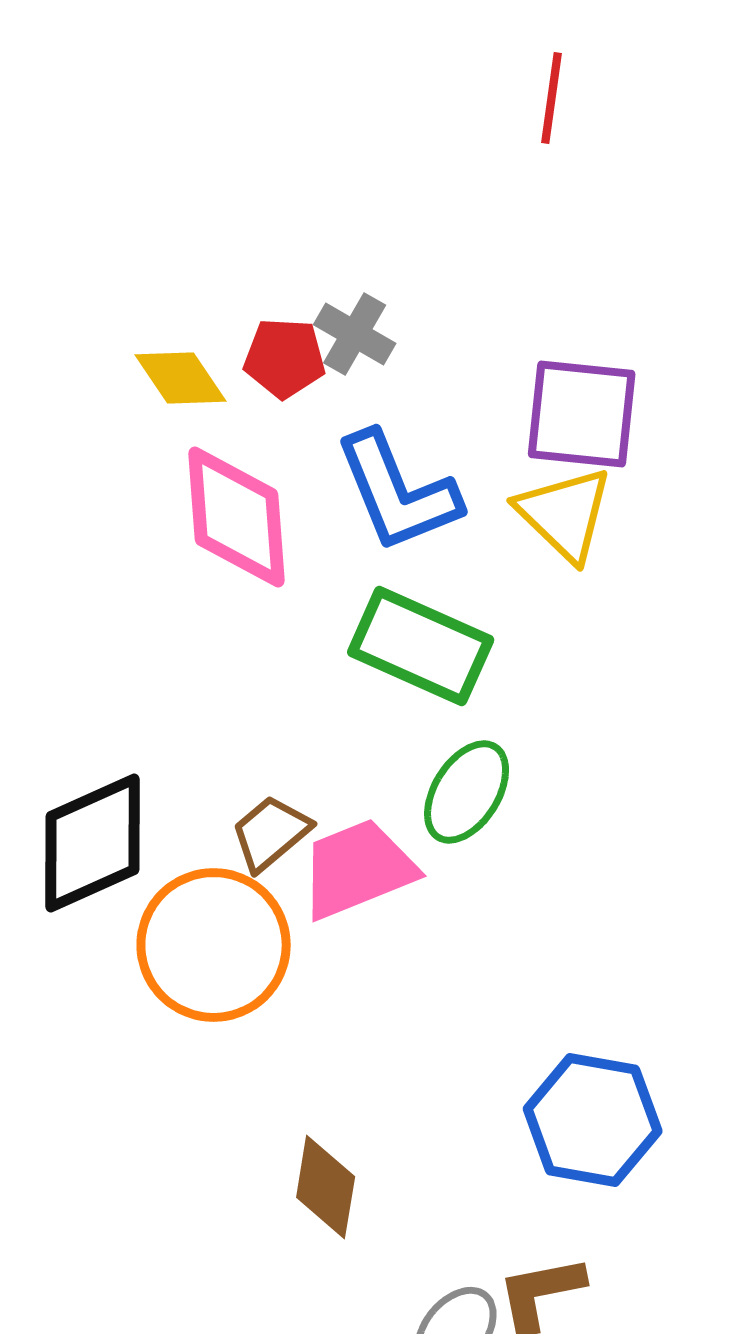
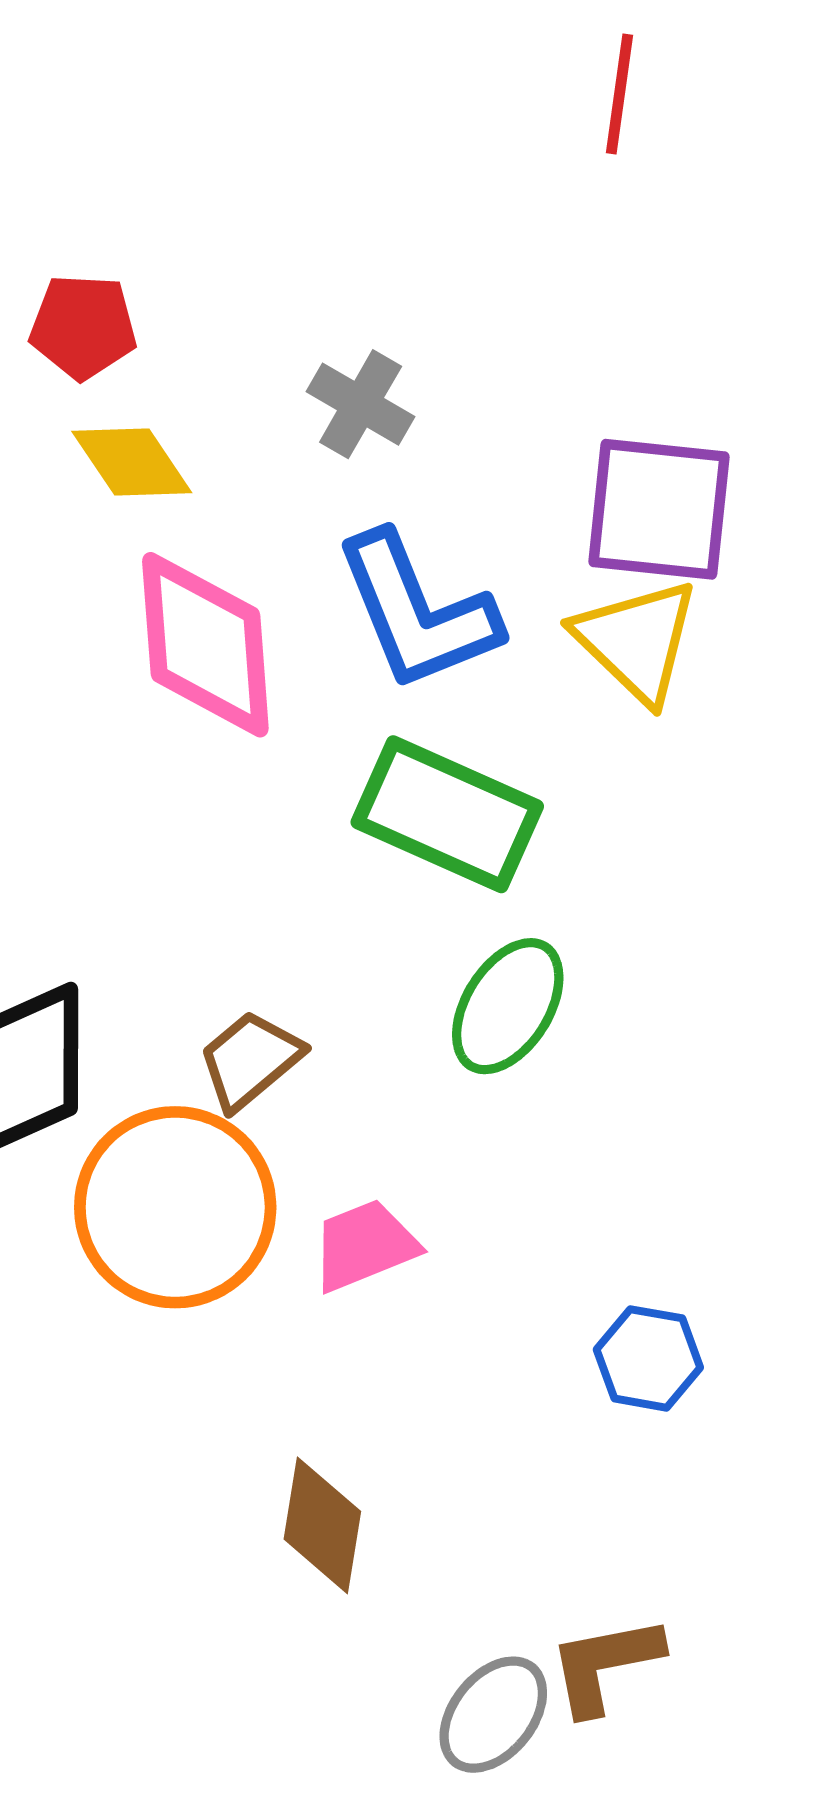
red pentagon: (285, 358) -> (83, 327), moved
pink trapezoid: (358, 869) -> (364, 1245), moved, size x0.7
blue hexagon: (593, 1120) -> (648, 1358), moved, size x0.6

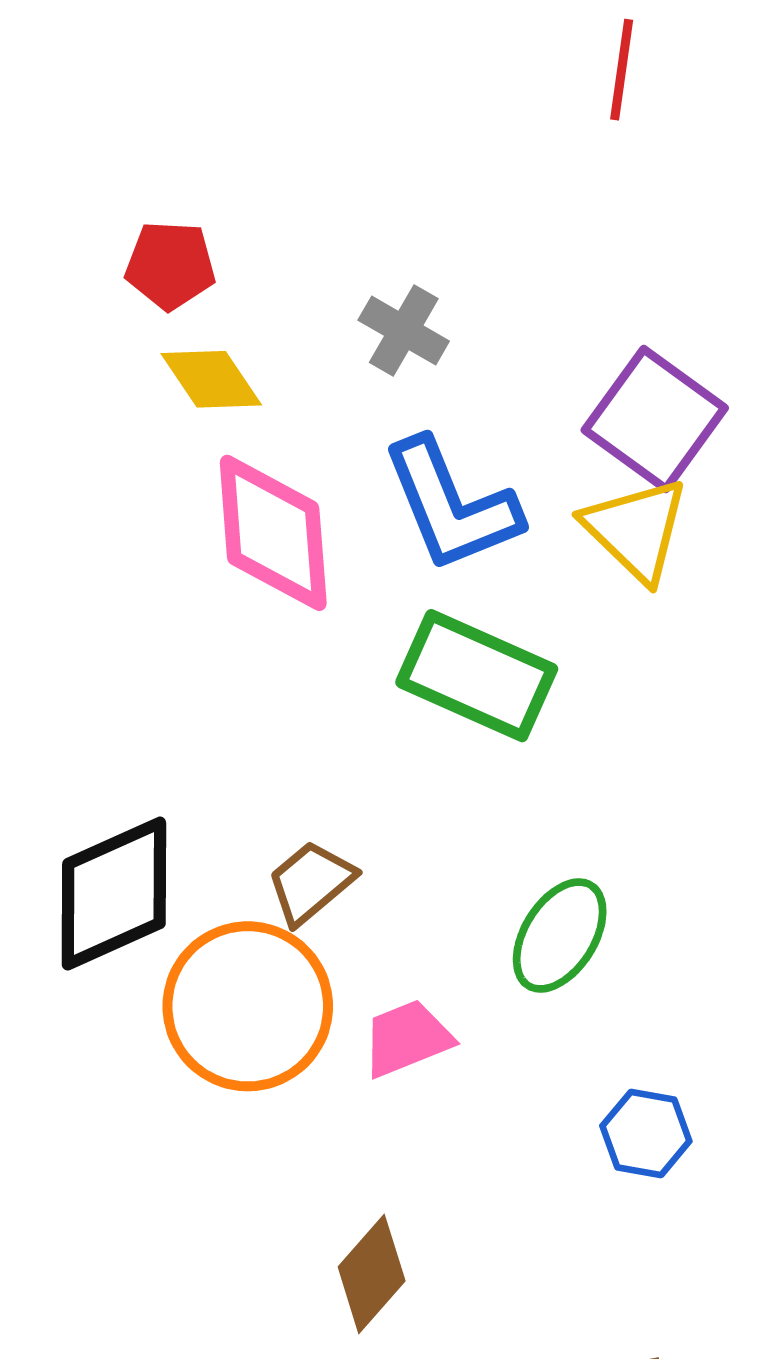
purple square: (659, 509) -> (655, 419), turned 30
green ellipse: (508, 1006) -> (560, 936), moved
brown diamond: (322, 1525) -> (372, 1274), turned 32

